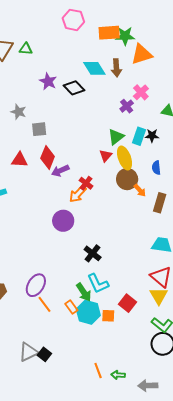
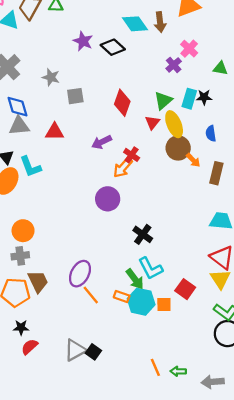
red diamond: (48, 157) -> (122, 103), moved
orange rectangle: (71, 307) -> (122, 296), turned -32

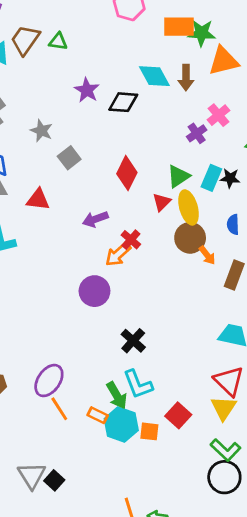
black diamond: (113, 47) -> (123, 102), turned -45
gray square: (75, 96) -> (69, 158), turned -36
gray triangle: (75, 350) -> (32, 475), turned -40

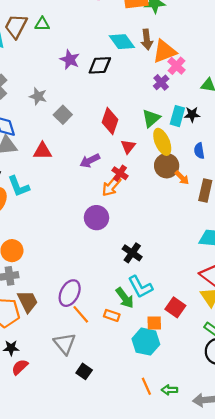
orange triangle: (223, 61) -> (164, 51), moved
red triangle: (162, 202) -> (128, 147), moved
cyan hexagon: (121, 425) -> (146, 342), moved
gray triangle: (32, 475) -> (65, 344), moved

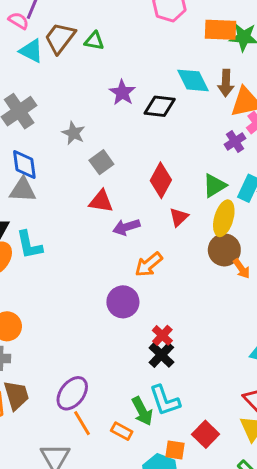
yellow ellipse: (162, 142) -> (224, 218), turned 30
red triangle: (42, 151) -> (101, 201), moved
red cross: (120, 173) -> (162, 335), moved

